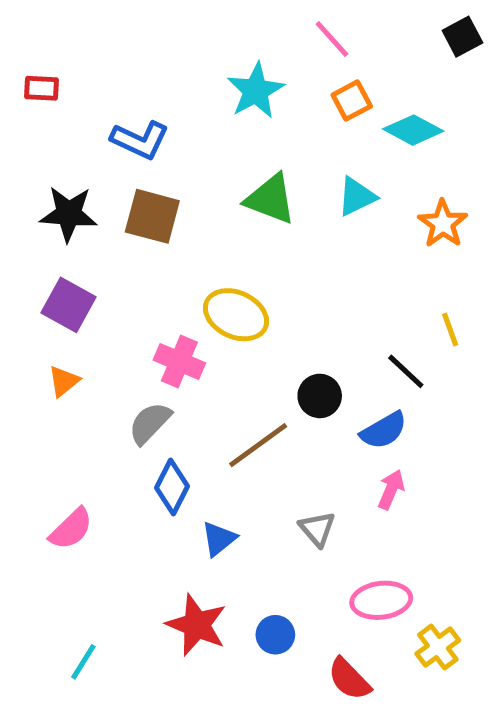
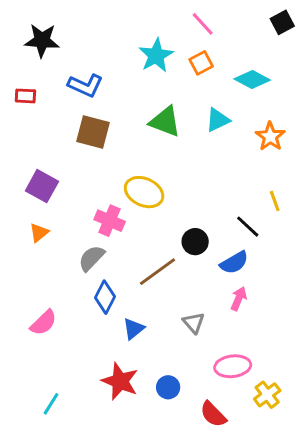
red rectangle: (42, 88) -> (25, 96), moved
orange square: (352, 101) -> (201, 63), moved
black star: (69, 214) -> (42, 40), moved

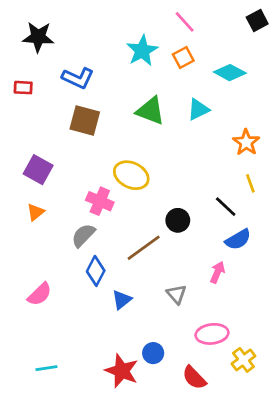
orange star: (270, 136) -> (246, 142), moved
blue semicircle: (234, 263) -> (238, 239), moved
red star: (120, 381) -> (122, 371), moved
cyan line: (51, 404) -> (46, 368), turned 50

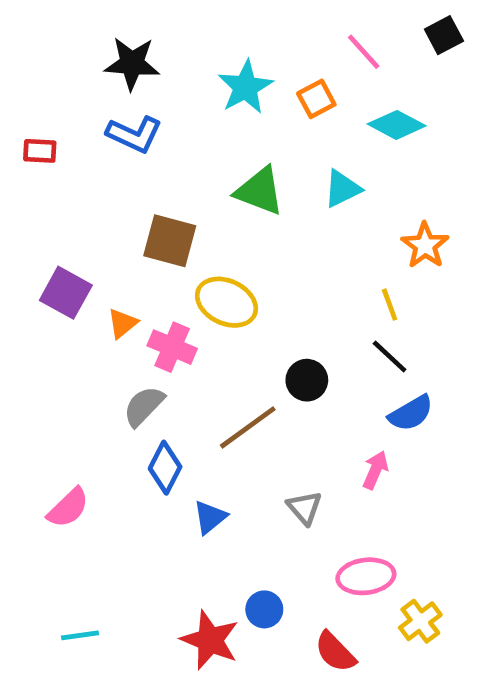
pink line: (185, 22) -> (364, 52), moved
black star: (38, 37) -> (132, 63), moved
brown square: (85, 120) -> (170, 241), moved
yellow line: (250, 183) -> (390, 305), moved
orange triangle: (35, 212) -> (123, 323), moved

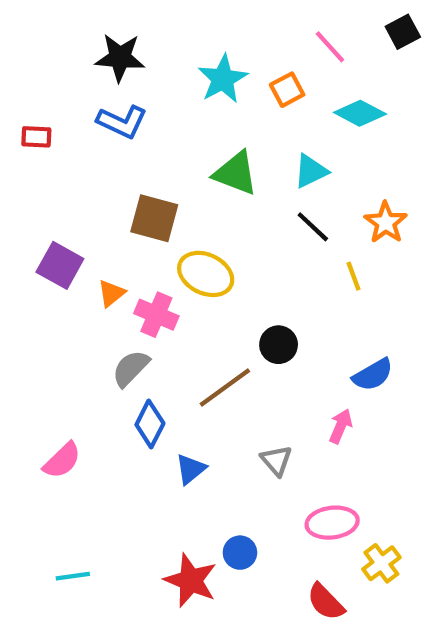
black line: (390, 357) -> (313, 227), moved
red semicircle: (335, 652) -> (326, 602), moved

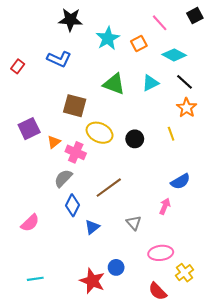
black star: (120, 58) -> (70, 20), moved
red rectangle: (36, 137) -> (18, 66), turned -56
black line: (313, 227) -> (185, 82), moved
purple square: (60, 265) -> (29, 129), turned 35
black circle: (279, 345) -> (135, 139), moved

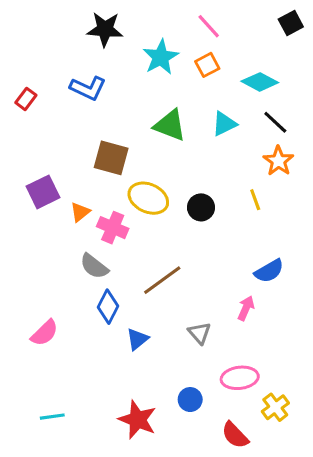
pink line: (160, 23) -> (209, 26), moved
gray semicircle: (63, 178) -> (94, 266), turned -96
blue circle: (116, 267) -> (190, 400), moved

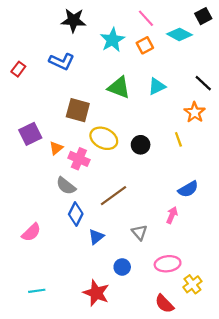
cyan diamond: (260, 82) -> (179, 34), moved
black line: (275, 122) -> (203, 83), moved
blue circle: (190, 400) -> (122, 267), moved

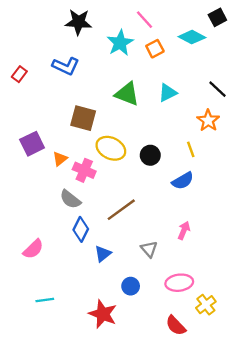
pink line: (146, 18) -> (144, 20), moved
blue semicircle: (188, 189) -> (183, 181), moved
cyan line: (37, 291) -> (45, 300), moved

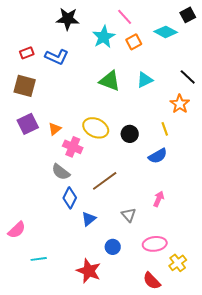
red rectangle: (19, 74) -> (27, 53), moved, turned 32
brown square: (83, 118) -> (25, 86), moved
orange triangle: (60, 159) -> (55, 129), moved
pink semicircle: (33, 249) -> (17, 230), moved

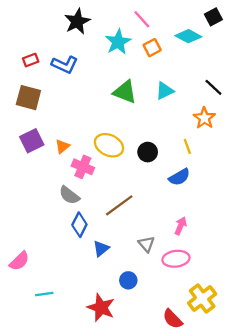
black star: (68, 19) -> (77, 21), turned -30
pink ellipse: (155, 244) -> (176, 259), moved
yellow cross: (178, 263) -> (202, 299), size x1.4

